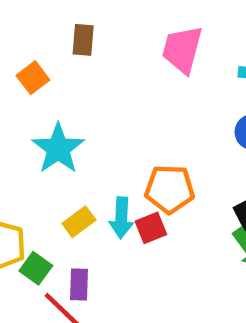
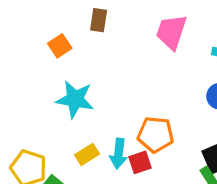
cyan star: (58, 149) -> (75, 99), turned -30

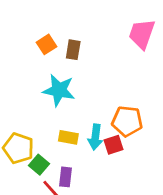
brown rectangle: (99, 20) -> (73, 50), moved
yellow rectangle: (87, 154) -> (68, 137), turned 42

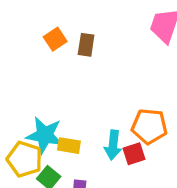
cyan star: (59, 90) -> (45, 135), moved
yellow rectangle: (68, 137) -> (69, 146), moved

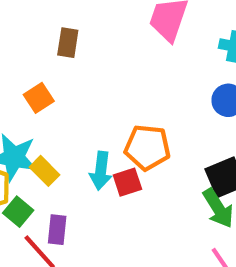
orange square: (55, 39) -> (39, 98), moved
yellow rectangle: (69, 146) -> (45, 171), turned 35

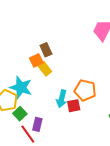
brown rectangle: (68, 43) -> (46, 50), moved, turned -40
yellow rectangle: (45, 171) -> (45, 69), moved

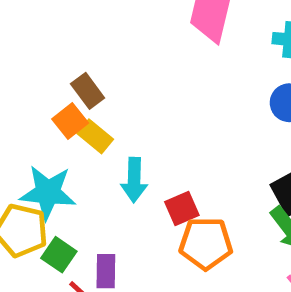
orange pentagon: (85, 90) -> (206, 243), moved
cyan arrow: (62, 99) -> (134, 180), moved

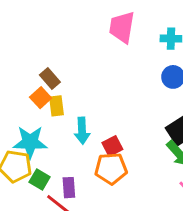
yellow rectangle: (95, 136) -> (57, 106), turned 48
orange pentagon: (206, 243) -> (111, 169), moved

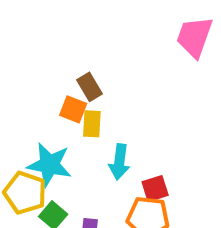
orange square: (41, 98) -> (73, 109), turned -36

